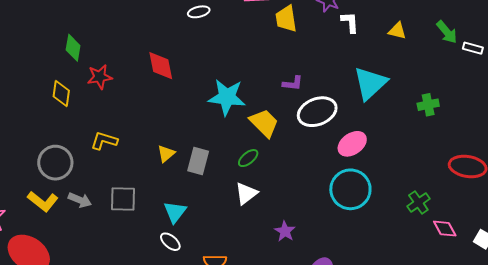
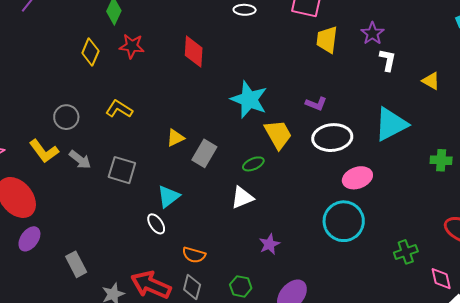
gray circle: (55, 163) -> (66, 117), size x0.7
pink diamond: (445, 229) -> (441, 279), moved

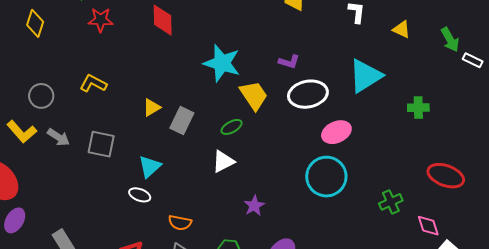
yellow diamond: (90, 52) -> (35, 23), moved
white ellipse: (156, 224) -> (140, 195), turned -30

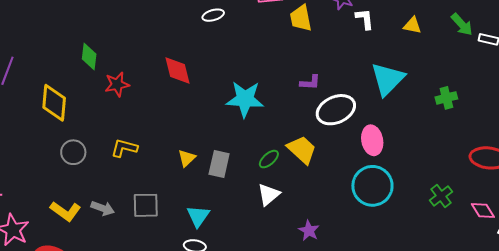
yellow diamond: (35, 23) -> (54, 103), size x1.4
yellow trapezoid: (254, 95) -> (302, 150), moved
gray circle: (41, 96) -> (73, 152), moved
pink ellipse: (336, 132) -> (372, 140), turned -64

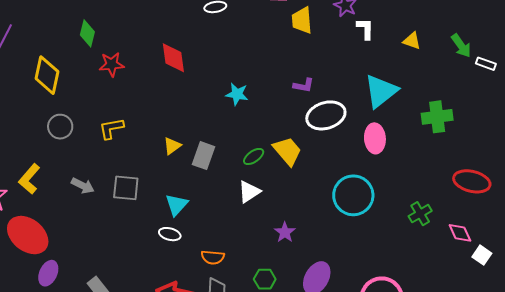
green cross: (446, 98) -> (437, 117), size x1.4
cyan star: (245, 99) -> (237, 94), size x0.6
pink ellipse: (372, 140) -> (375, 138), moved
yellow L-shape: (124, 148) -> (111, 128), turned -32
yellow L-shape: (66, 211) -> (29, 179), moved, turned 88

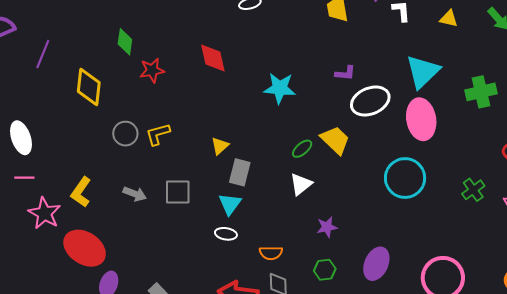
cyan star: (237, 94) -> (280, 88), size x1.4
gray circle: (60, 127) -> (125, 134), moved
pink ellipse: (375, 138) -> (421, 119), size x1.4
gray rectangle: (204, 156) -> (240, 172), moved
purple star: (285, 232) -> (327, 227), moved, turned 30

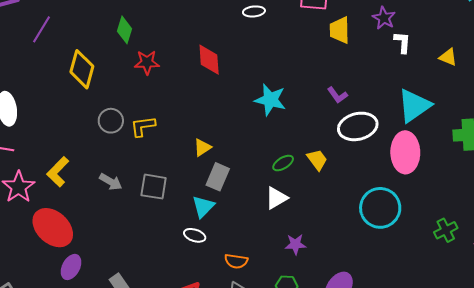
purple L-shape: (345, 73) -> (337, 95), turned 40
yellow trapezoid: (335, 140) -> (317, 160), size x0.7

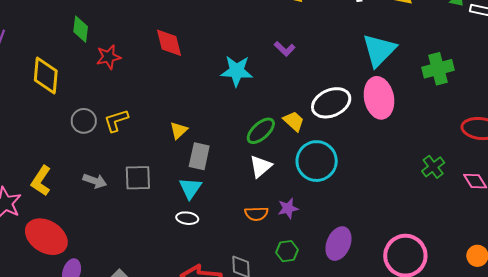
purple L-shape: (337, 95) -> (285, 49), moved
white ellipse: (358, 126) -> (331, 103), moved
green ellipse: (283, 163) -> (261, 131), size x1.4
cyan circle: (380, 208) -> (317, 161), moved
orange semicircle: (236, 261) -> (256, 214), moved

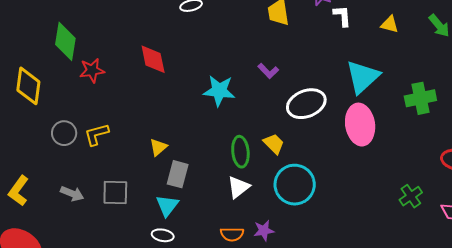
green diamond: (81, 29) -> (65, 41), size x1.4
white ellipse: (331, 103) -> (306, 104), moved
green ellipse: (261, 131) -> (240, 152), turned -56

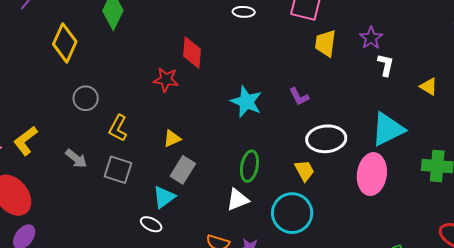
red star: (92, 70) -> (166, 80), moved
yellow L-shape: (96, 134) -> (118, 128), moved, turned -64
yellow trapezoid: (274, 144) -> (305, 171), moved

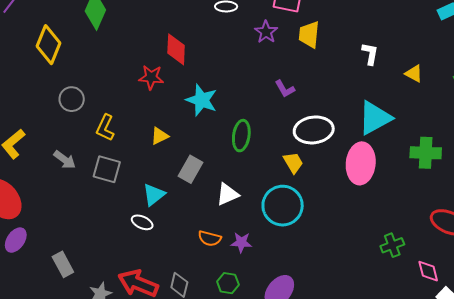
purple star: (371, 38) -> (266, 32), moved
cyan star: (246, 102) -> (202, 100), moved
green ellipse: (249, 166) -> (241, 136), moved
gray rectangle: (183, 170) -> (190, 169), moved

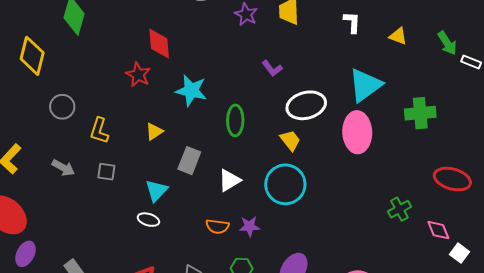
red star: (151, 77) -> (138, 75), turned 30
gray square: (107, 169) -> (106, 172), size x0.7

